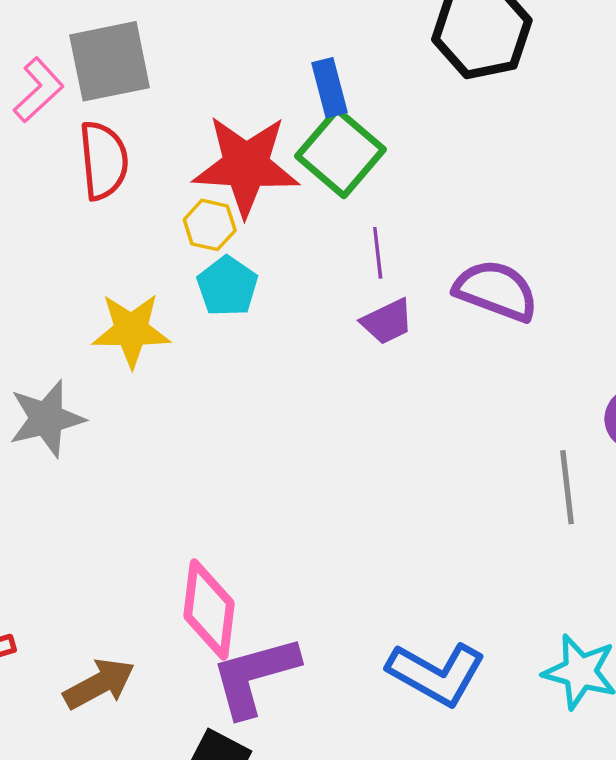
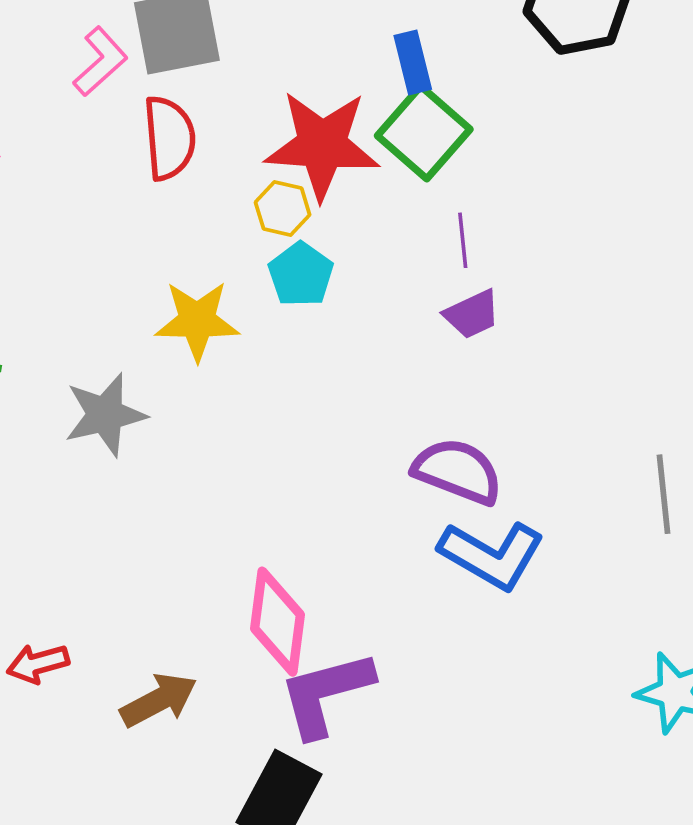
purple semicircle: (496, 291) -> (458, 471), moved
blue L-shape: (436, 674) -> (492, 555), moved

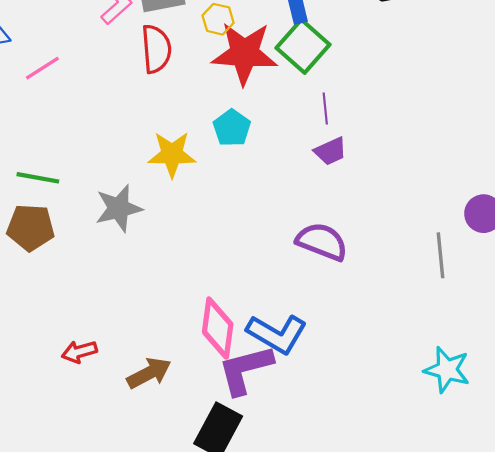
yellow hexagon: (283, 208) -> (218, 19), moved
blue L-shape: (492, 555) -> (277, 334), moved

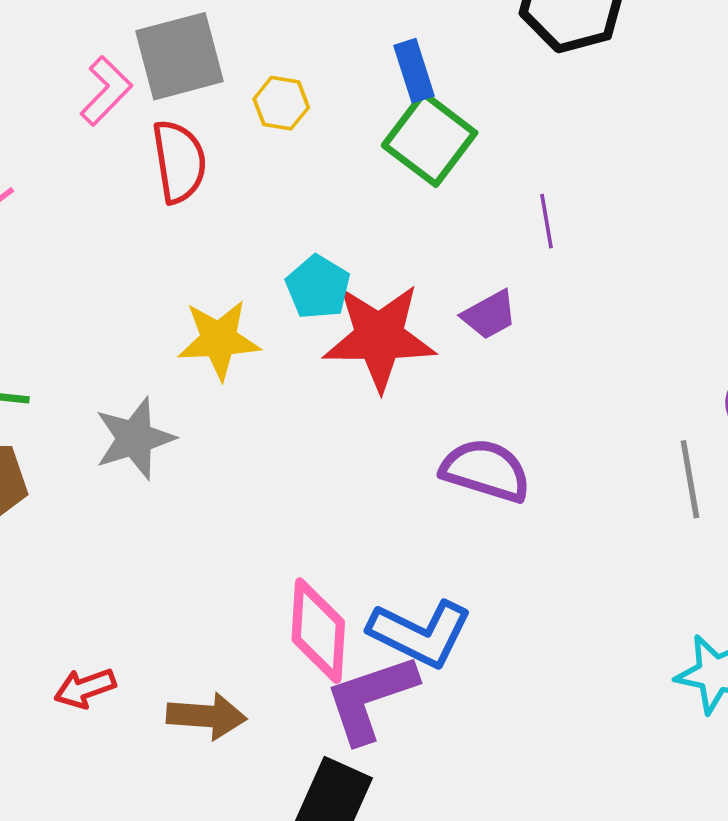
red star: (244, 53) -> (379, 337), moved
purple line: (325, 108) -> (546, 221), moved
brown arrow: (149, 373) -> (207, 716), turned 36

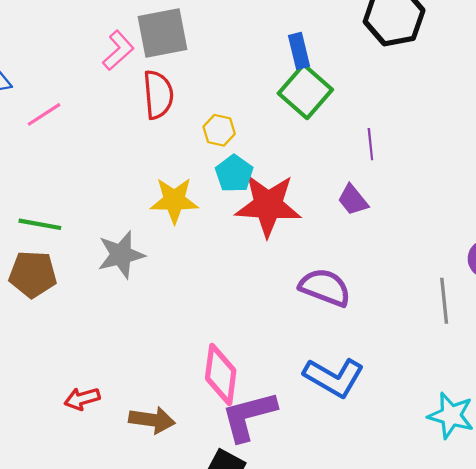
yellow hexagon: (281, 103) -> (219, 130), moved
purple trapezoid: (489, 315) -> (353, 200), moved, turned 76
blue L-shape: (420, 633) -> (334, 377), moved

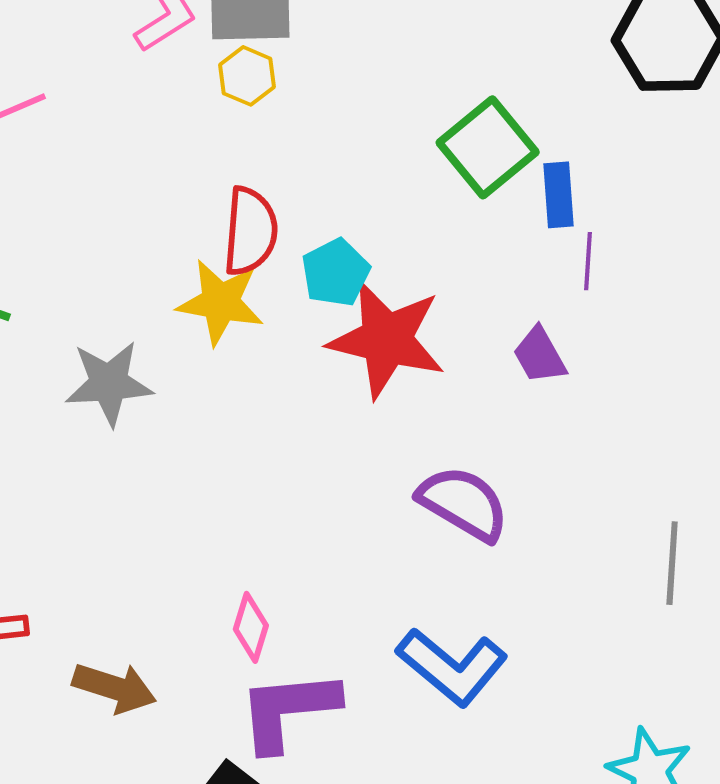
blue rectangle: (299, 51) -> (558, 195), moved
red semicircle: (158, 95) -> (250, 231), moved
yellow hexagon: (219, 130) -> (247, 76), moved
pink diamond: (221, 374) -> (251, 627), size x0.6

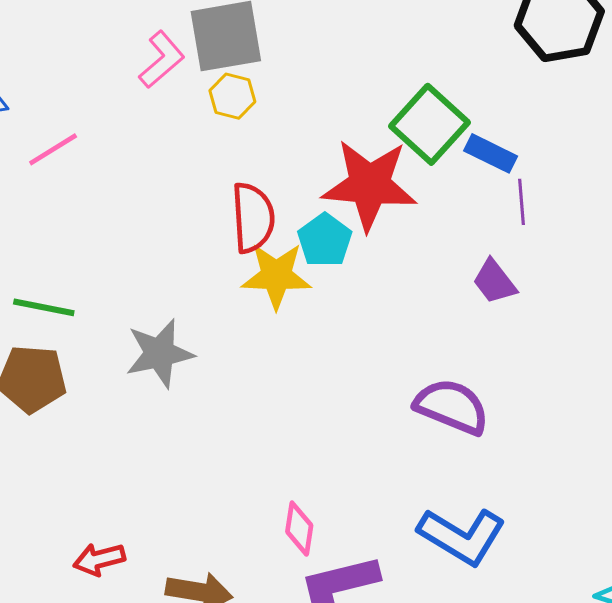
blue rectangle: (558, 195) -> (491, 153), turned -51
yellow star: (220, 302) -> (276, 276), moved
red star: (387, 339) -> (369, 185), moved

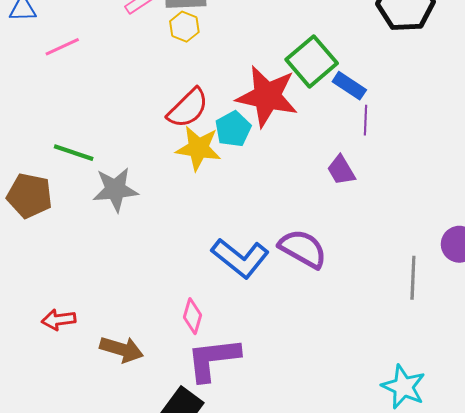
red semicircle: (253, 218) -> (188, 108), turned 42
green line: (44, 307) -> (74, 153), moved
blue L-shape: (462, 536) -> (240, 258), moved

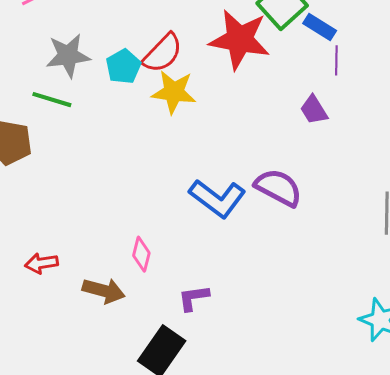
cyan pentagon: (233, 129) -> (123, 66), moved
gray star: (115, 190) -> (68, 56), moved
pink diamond: (192, 316) -> (141, 254), moved
purple L-shape: (213, 359) -> (193, 298), size x0.6

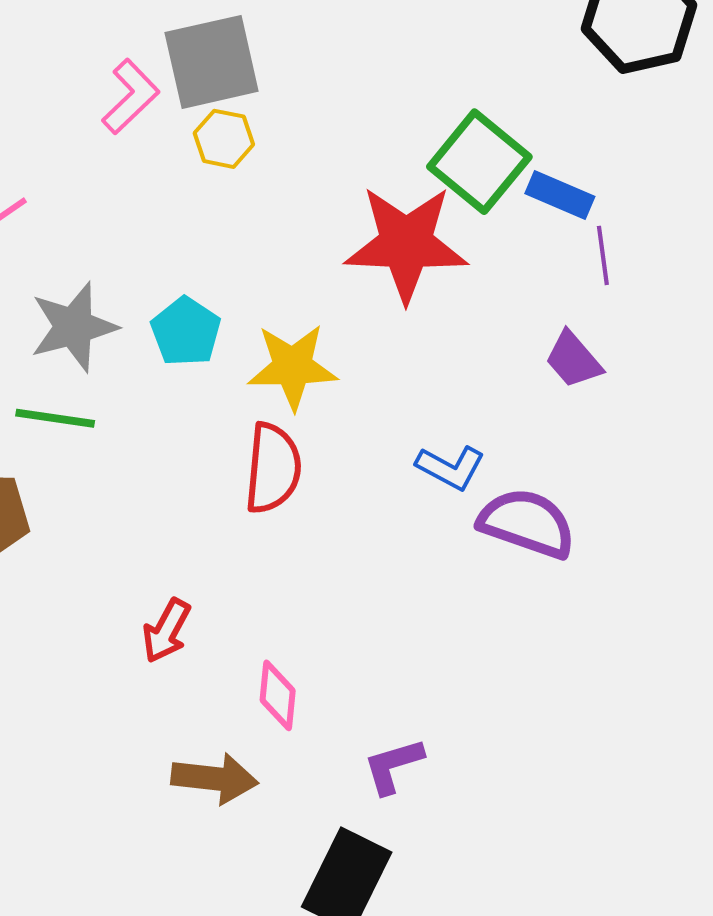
red semicircle: (162, 53) -> (273, 468), moved, turned -30
blue L-shape: (217, 198) -> (451, 468), moved, size x0.6
red arrow: (41, 263) -> (166, 631), moved, turned -44

